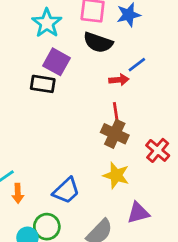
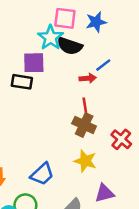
cyan star: (47, 23) -> (51, 38), moved
purple square: (57, 62) -> (34, 63), turned -30

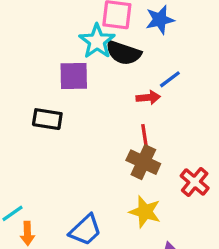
black rectangle: (22, 82) -> (47, 119), moved

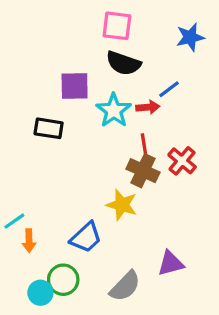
blue star: (160, 20) -> (190, 37), moved
cyan star: (97, 41) -> (114, 110), moved
red cross: (195, 182) -> (182, 161), moved
yellow star: (145, 212) -> (122, 205), moved

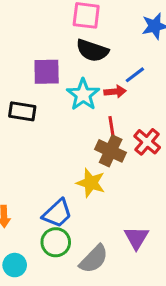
purple triangle: (171, 263) -> (136, 238), turned -44
green circle: (63, 280) -> (56, 242), moved

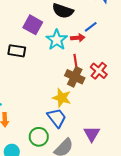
purple square: (47, 72) -> (33, 25), turned 30
blue trapezoid: (57, 213) -> (57, 118), moved, turned -85

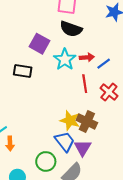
blue line: (91, 27) -> (104, 64), moved
brown cross: (75, 77) -> (87, 121), moved
purple triangle: (92, 134) -> (83, 148), moved

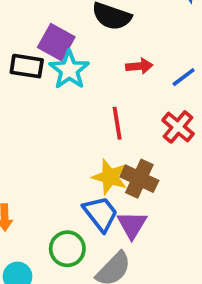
cyan star: (65, 59) -> (69, 70), moved
blue line: (104, 64) -> (184, 77), moved
black rectangle: (23, 71) -> (27, 66), moved
red line: (85, 84) -> (117, 123), moved

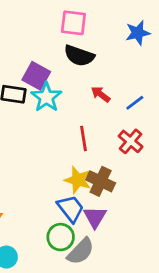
red arrow: (139, 66) -> (101, 94), turned -138
green circle: (67, 249) -> (61, 237), moved

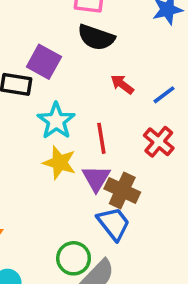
cyan star: (46, 97) -> (56, 121), moved
yellow star: (78, 180) -> (60, 163), moved
blue trapezoid: (71, 209) -> (114, 224), moved
purple triangle: (95, 217) -> (96, 178), moved

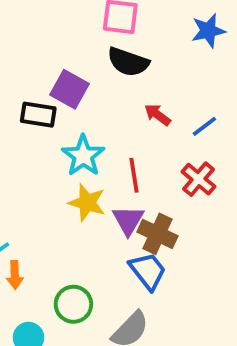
green circle: (74, 258) -> (73, 304), moved

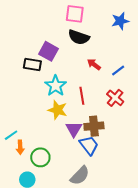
purple triangle: (128, 220) -> (74, 129), moved
brown cross: (157, 234) -> (94, 126), turned -30
green circle: (73, 304) -> (40, 157), moved

